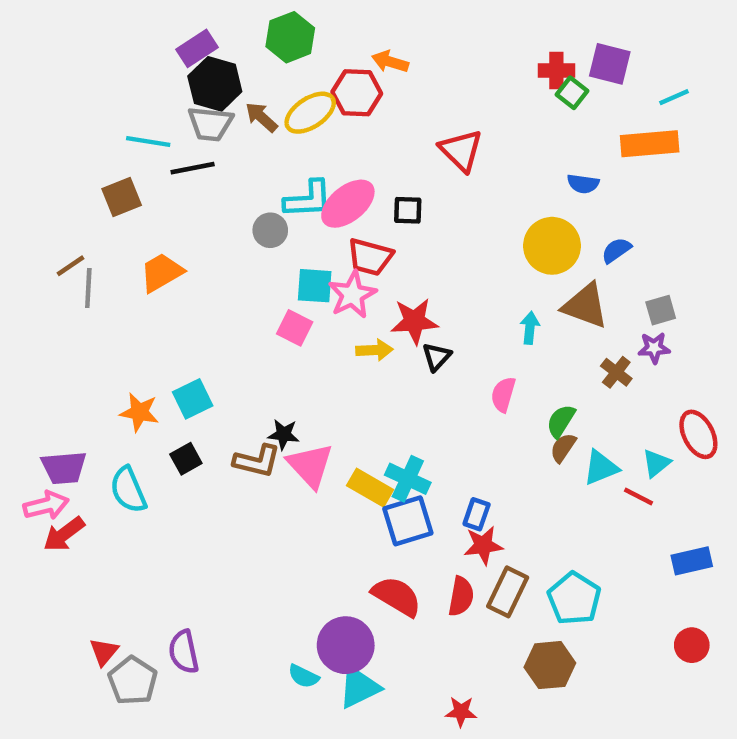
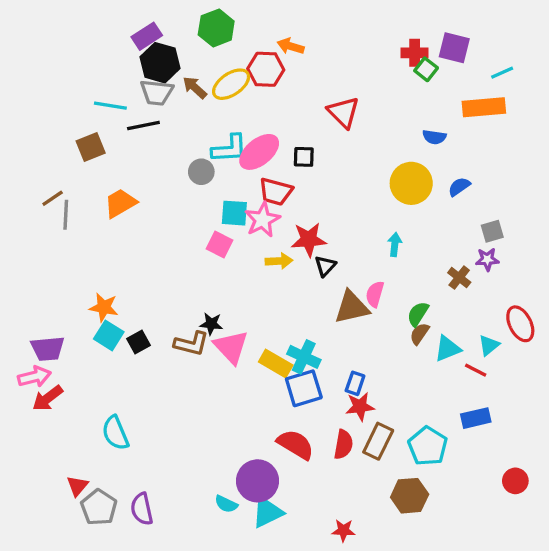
brown triangle: (585, 306) -> (352, 307), moved, turned -33
cyan square: (193, 399) -> (109, 335), moved, turned -32
cyan semicircle: (128, 490) -> (115, 433), moved
blue rectangle: (692, 561) -> (476, 418), moved
purple semicircle: (184, 652) -> (142, 509), moved

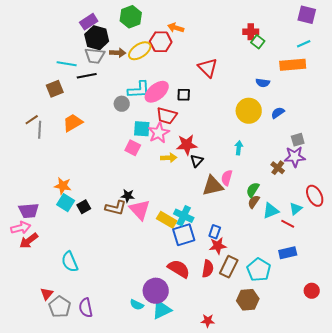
purple square: (454, 48) -> (307, 15), moved
brown arrow: (195, 87) -> (118, 53), turned 140
purple star: (487, 259) -> (295, 157), size x1.5

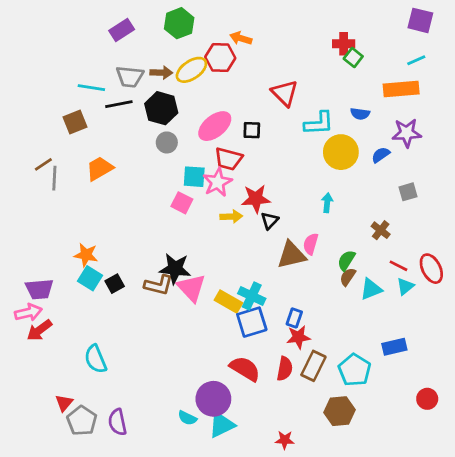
black hexagon: (97, 38) -> (161, 108), moved
cyan L-shape: (139, 90) -> (319, 123), moved
purple star: (295, 157) -> (407, 133), moved
black star: (128, 196) -> (175, 269), size x1.6
red line: (288, 224) -> (398, 266), moved

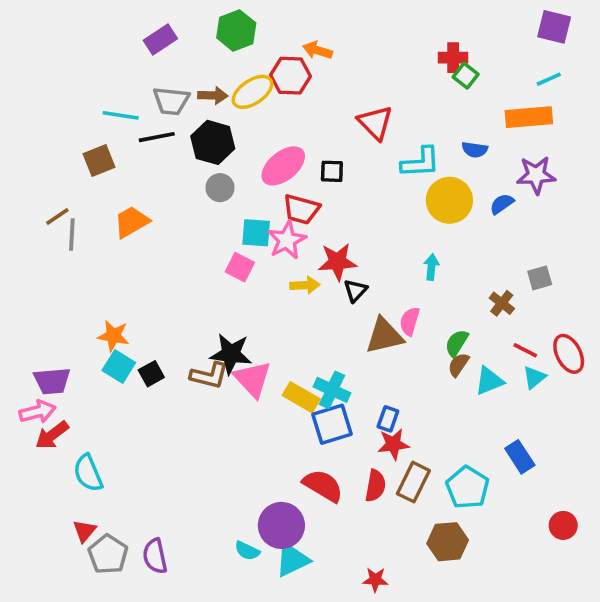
gray square: (408, 192) -> (540, 278), moved
blue rectangle: (394, 347) -> (520, 457), turned 70
cyan semicircle: (96, 359) -> (88, 473), moved

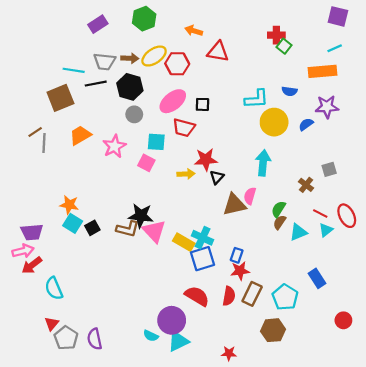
red hexagon: (290, 76) -> (177, 64), moved
red triangle: (375, 123) -> (218, 52), moved, turned -35
brown square: (99, 161) -> (60, 98), size x1.4
pink star: (287, 240) -> (114, 146), moved
cyan arrow: (431, 267) -> (263, 163), size x1.6

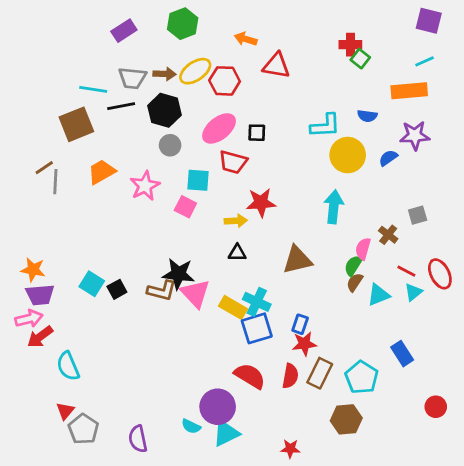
black triangle: (217, 177) -> (237, 253), moved, turned 48
pink semicircle: (250, 196) -> (363, 249), moved
orange star: (69, 205) -> (33, 270), moved
purple semicircle: (95, 339) -> (138, 439), moved

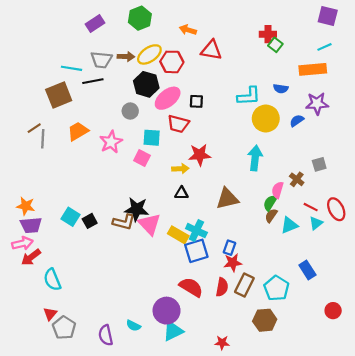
black hexagon: (164, 110) -> (146, 84), moved
cyan semicircle: (191, 426) -> (133, 326), moved

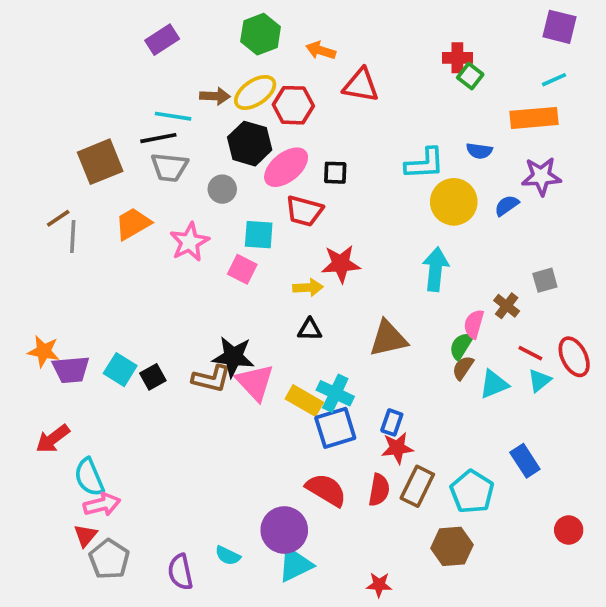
green hexagon: (140, 18) -> (261, 34), moved
gray trapezoid: (101, 60) -> (169, 167), moved
cyan line: (72, 68) -> (173, 116), moved
purple trapezoid: (31, 225) -> (71, 370), moved
pink arrow: (22, 243) -> (102, 504), moved

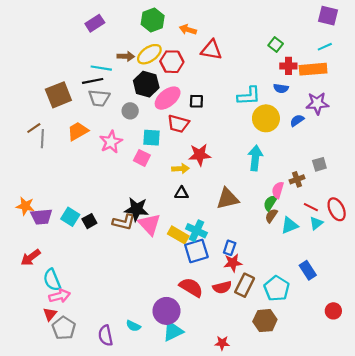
red cross: (457, 58) -> (288, 66), moved
brown cross: (507, 306) -> (297, 179), turned 32
red semicircle: (379, 490) -> (222, 287), turned 66

